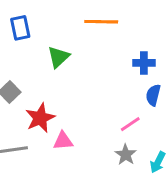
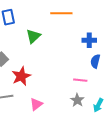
pink line: (130, 124) -> (80, 80), turned 40
pink triangle: (63, 141) -> (36, 104), moved, turned -32

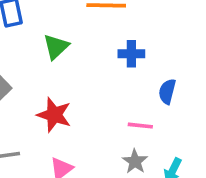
blue cross: (89, 40) -> (131, 54), moved
red star: (21, 76) -> (54, 115), moved, turned -30

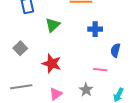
gray star: (135, 161) -> (86, 90), moved

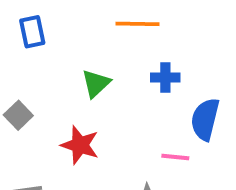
green triangle: (53, 25) -> (96, 83), moved
blue semicircle: (115, 50) -> (205, 119), size x1.5

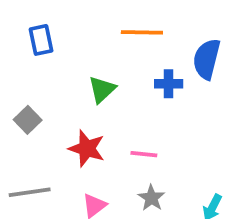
blue semicircle: (205, 119) -> (207, 59), moved
pink line: (175, 157) -> (144, 154), moved

